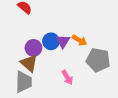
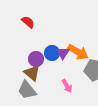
orange arrow: (79, 40) -> (78, 52), size x1.5
gray trapezoid: (24, 82) -> (27, 90), turned 140

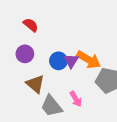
purple circle: (36, 59) -> (25, 54), moved
gray trapezoid: (27, 90) -> (51, 106), moved

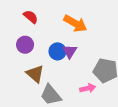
orange arrow: (89, 60) -> (75, 23), moved
pink arrow: (76, 99) -> (88, 88), moved, turned -72

